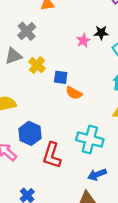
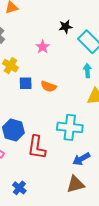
pink star: (83, 41) -> (43, 47), moved
blue square: (61, 77) -> (26, 83), moved

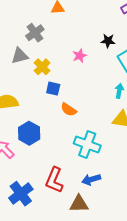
orange semicircle: (48, 86) -> (69, 110), moved
red L-shape: (37, 147) -> (54, 180), moved
blue cross: (19, 188) -> (21, 194), size x1.6

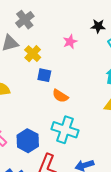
blue hexagon: (29, 133) -> (28, 141), moved
cyan cross: (87, 144) -> (65, 130), moved

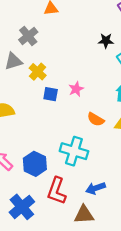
pink star: (70, 42) -> (76, 89), moved
orange semicircle: (60, 96) -> (96, 119), moved

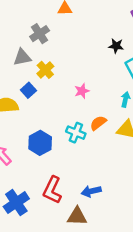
blue square: (51, 94) -> (28, 90), moved, turned 32
orange semicircle: (96, 119) -> (98, 123), turned 105
cyan cross: (74, 151) -> (76, 133), moved, size x0.7
blue hexagon: (35, 164) -> (40, 143), moved

